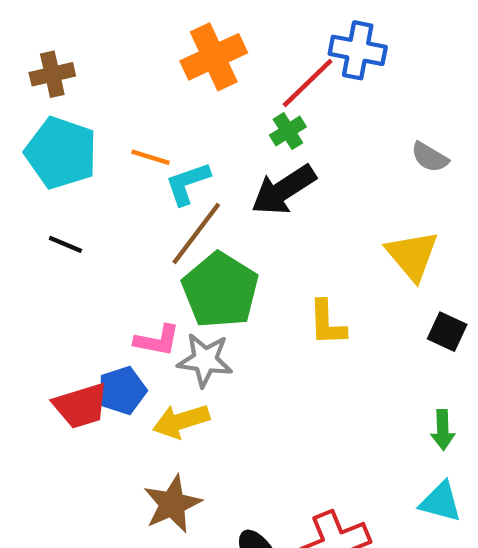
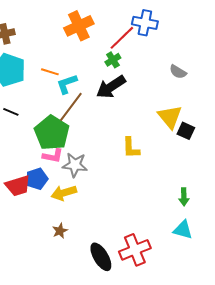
green pentagon: (220, 290) -> (52, 133), moved
black square: (447, 332) -> (186, 131), moved
brown star: (172, 504) -> (60, 231), size x0.6

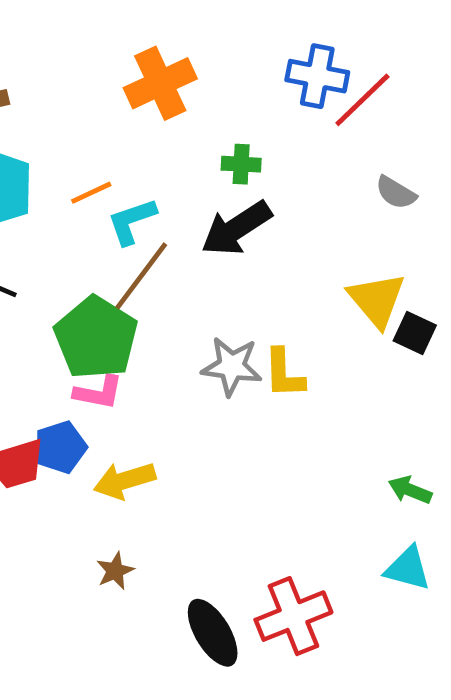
red line: (122, 38) -> (362, 100), moved
green cross: (113, 60) -> (241, 164), turned 35
orange line: (50, 72) -> (91, 193), turned -42
gray star: (75, 165) -> (232, 366), moved
green arrow: (184, 197) -> (410, 490), turned 114

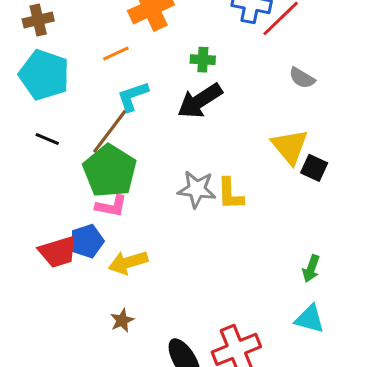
orange line: (91, 193) -> (116, 54), moved
brown line: (141, 276) -> (110, 131), moved
green arrow: (410, 490) -> (311, 269), turned -92

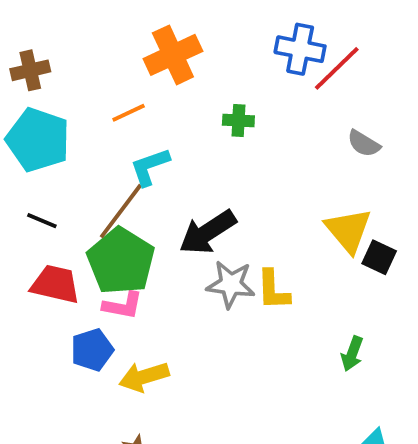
black arrow: (200, 101) -> (208, 232), moved
red trapezoid: (58, 252) -> (55, 284), moved, turned -150
green arrow: (311, 269) -> (352, 354), moved

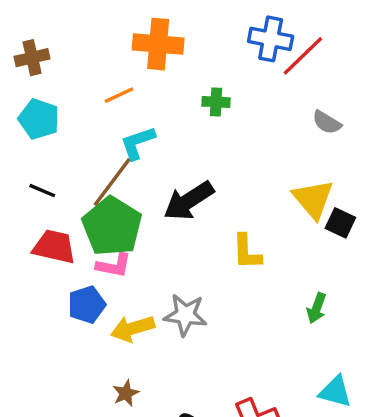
orange cross: (173, 55) -> (158, 44), turned 30
cyan pentagon: (38, 140) -> (39, 119), size x0.7
gray star: (231, 284) -> (185, 315), moved

